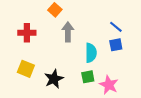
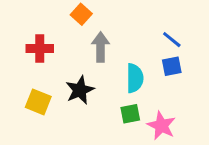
black star: (54, 79) -> (80, 90), moved

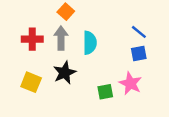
gray arrow: (101, 47) -> (61, 38), moved
cyan semicircle: (135, 78) -> (90, 43), moved
pink star: (161, 126) -> (130, 83), moved

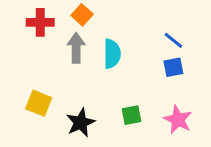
red cross: (32, 39) -> (40, 22), moved
black star: (65, 73) -> (81, 123), moved
pink star: (130, 83) -> (178, 120), moved

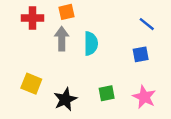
orange square: (82, 15) -> (67, 12), turned 35
blue line: (173, 40) -> (147, 24), moved

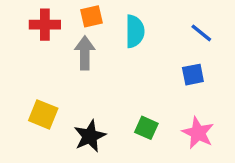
cyan semicircle: (91, 43) -> (135, 31), moved
green square: (107, 93) -> (146, 128), turned 35

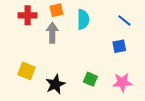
pink star: (198, 133) -> (122, 82), turned -30

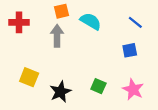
red cross: (28, 15) -> (19, 22), moved
cyan semicircle: (83, 19) -> (91, 21), turned -60
pink star: (122, 82) -> (133, 89), turned 30

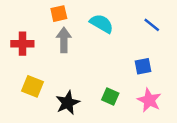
orange square: (62, 11) -> (59, 14), moved
red cross: (19, 22) -> (22, 44), moved
blue square: (130, 50) -> (143, 66), moved

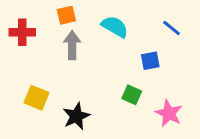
red cross: (22, 44) -> (22, 32), moved
blue square: (143, 66) -> (150, 61), moved
green square: (110, 96) -> (132, 95), moved

